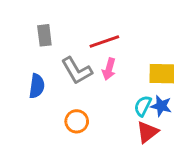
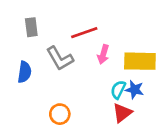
pink arrow: (109, 69) -> (103, 54), moved
orange circle: (77, 121) -> (60, 114), moved

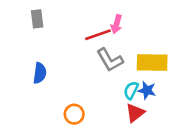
gray rectangle: (31, 27) -> (37, 19), moved
pink arrow: (103, 54) -> (116, 24), moved
gray L-shape: (60, 58) -> (110, 60), moved

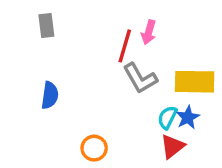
red line: (98, 35) -> (125, 46), turned -55
blue star: (147, 90) -> (188, 117), turned 30

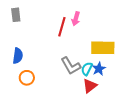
gray L-shape: (140, 78) -> (71, 66), moved
orange circle: (94, 148) -> (27, 78), moved

